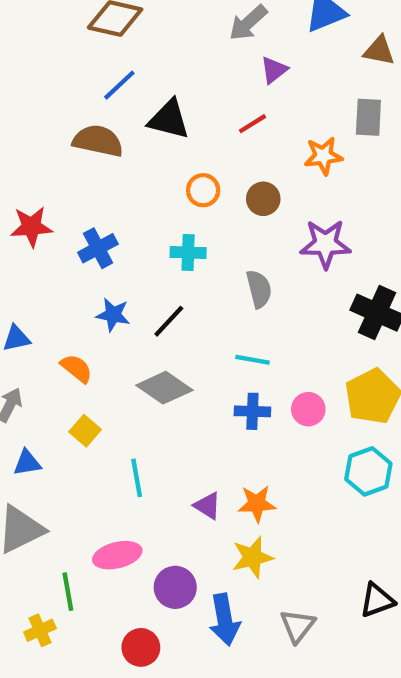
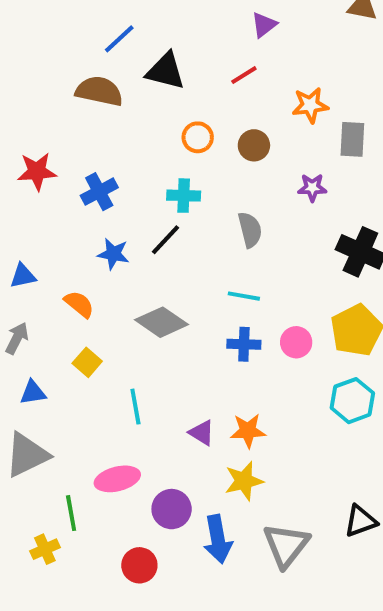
gray rectangle: (368, 117) -> (352, 139), moved
purple star: (325, 244) -> (312, 188), size x0.6
black line: (169, 321) -> (166, 240), moved
gray triangle: (298, 626) -> (286, 545), size x1.4

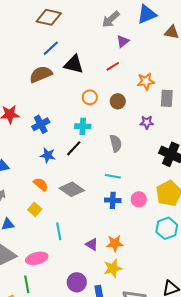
brown semicircle: (99, 91) -> (41, 74), turned -35
orange semicircle: (79, 304) -> (41, 184), moved
pink ellipse: (117, 479) -> (37, 258), moved

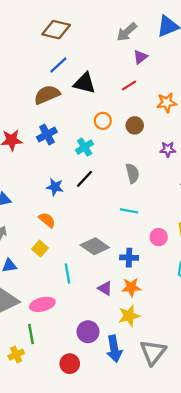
blue cross: (41, 124) -> (47, 135), moved
cyan cross: (83, 126) -> (85, 147), moved, turned -35
gray diamond: (72, 189) -> (95, 246), moved
blue cross: (113, 200) -> (129, 258), moved

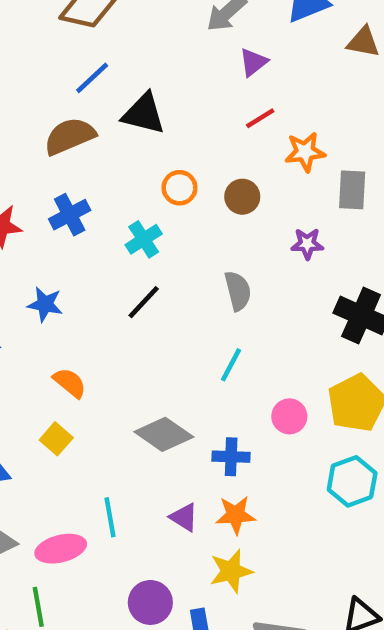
red line: (129, 85) -> (260, 118), moved
blue star: (55, 187) -> (45, 304), moved
cyan line: (129, 211) -> (231, 365), turned -72
cyan line: (67, 274) -> (110, 517), moved

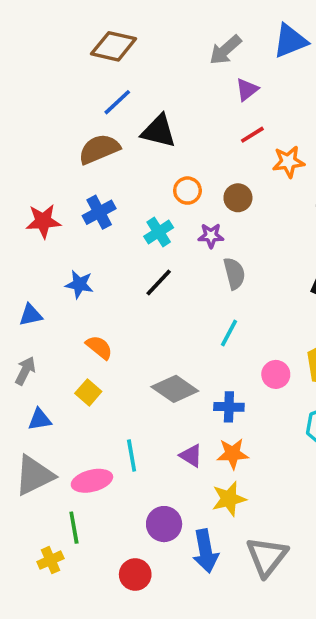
purple star: (307, 244) -> (211, 236), moved

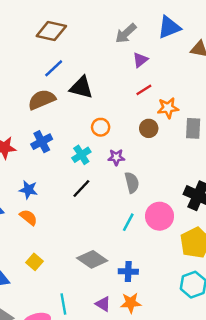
brown circle: (238, 198) -> (149, 128), moved
orange semicircle: (99, 347) -> (28, 217), moved
pink circle: (276, 374) -> (160, 216), moved, size x1.5

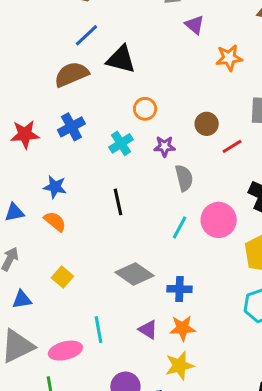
purple triangle: (140, 60) -> (195, 25), turned -42
red line: (144, 90) -> (232, 146), moved
orange star: (168, 108) -> (229, 58), moved
brown circle: (149, 128) -> (207, 124), moved
black line: (81, 189) -> (118, 202), moved, turned -55

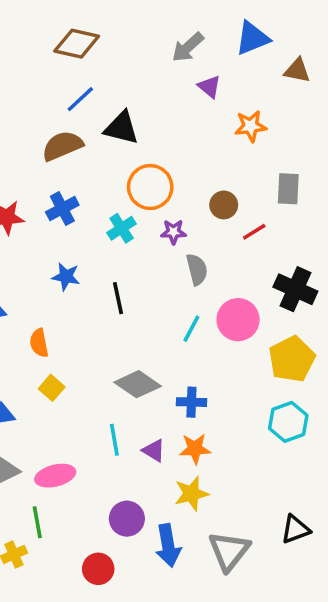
orange circle: (145, 109) -> (150, 187), size x1.6
blue star: (55, 187) -> (66, 277), moved
orange semicircle: (55, 221) -> (39, 343), moved, turned -140
cyan line: (98, 330) -> (114, 440), moved

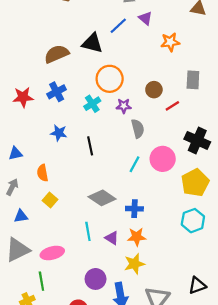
blue line: (80, 99) -> (118, 26), moved

